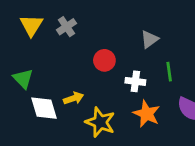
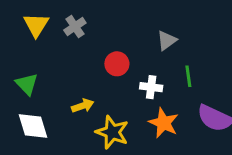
white diamond: (44, 108) -> (33, 126), moved

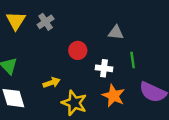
gray triangle: (167, 41) -> (116, 33), turned 42

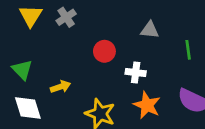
green line: (133, 60) -> (188, 50), moved
yellow arrow: (52, 83) -> (60, 87), moved

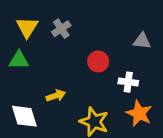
green triangle: (22, 70) -> (19, 60), moved, turned -45

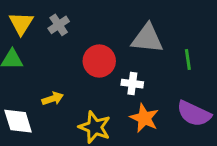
gray triangle: (142, 41) -> (147, 38), size x1.6
red circle: (98, 62) -> (99, 61), size x1.4

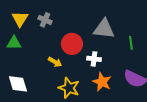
gray cross: (59, 25) -> (45, 20), turned -32
yellow arrow: (53, 99) -> (55, 62), moved, turned 48

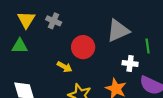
gray triangle: (104, 29) -> (118, 31), turned -30
white cross: (94, 59) -> (130, 64), moved

